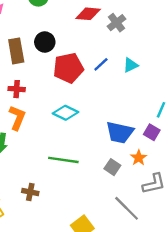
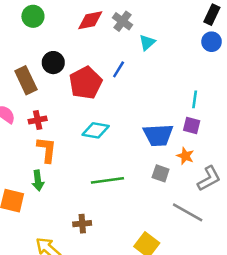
cyan triangle: (131, 65) -> (147, 42), moved

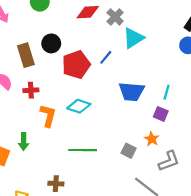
cyan triangle: (147, 42) -> (133, 38), size x1.5
blue trapezoid: (158, 135) -> (132, 92), moved
orange L-shape: (47, 150) -> (48, 116), moved

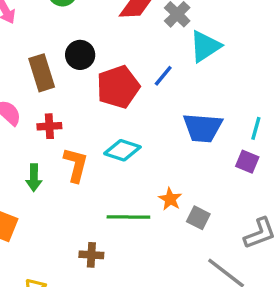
orange star: (152, 139) -> (170, 199), moved
green arrow: (24, 142) -> (34, 178), moved
brown cross: (56, 184) -> (91, 255), moved

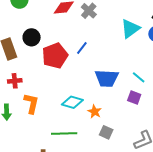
cyan triangle: (205, 46) -> (130, 29), moved
cyan line: (256, 128) -> (139, 77), turned -64
cyan diamond: (122, 150) -> (72, 102), moved
orange star: (170, 199) -> (95, 112), moved

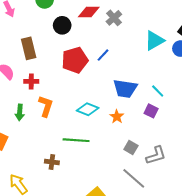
black circle: (32, 37) -> (62, 25), moved
orange star: (95, 112) -> (117, 117), moved
gray square: (106, 132) -> (131, 147), moved

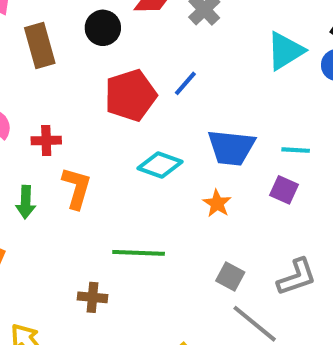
brown rectangle: (29, 48) -> (40, 46), moved
cyan line: (158, 91) -> (296, 150), turned -40
cyan diamond: (88, 109) -> (160, 165), moved
gray square: (131, 147) -> (230, 276), moved

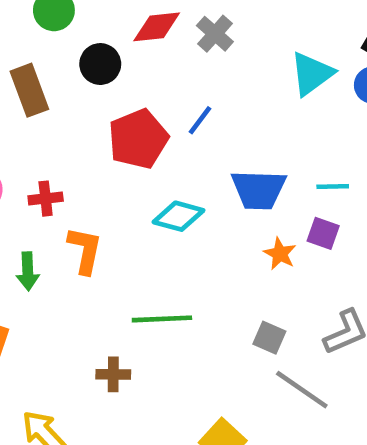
orange star: (217, 203) -> (280, 254), moved

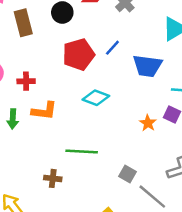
blue trapezoid: (259, 190) -> (147, 66), moved
orange L-shape: (85, 250) -> (44, 111), turned 80
gray square: (269, 338) -> (128, 174), moved

